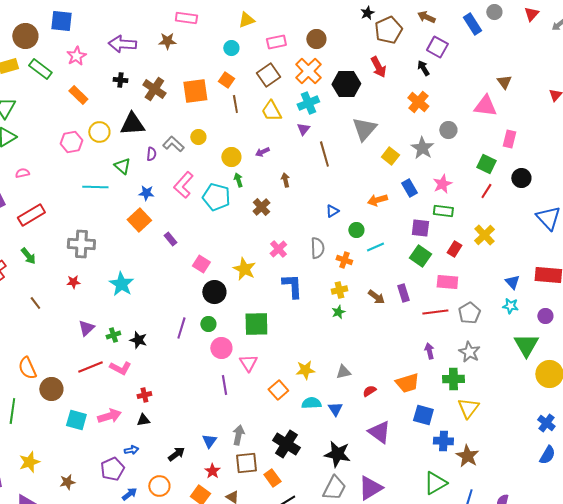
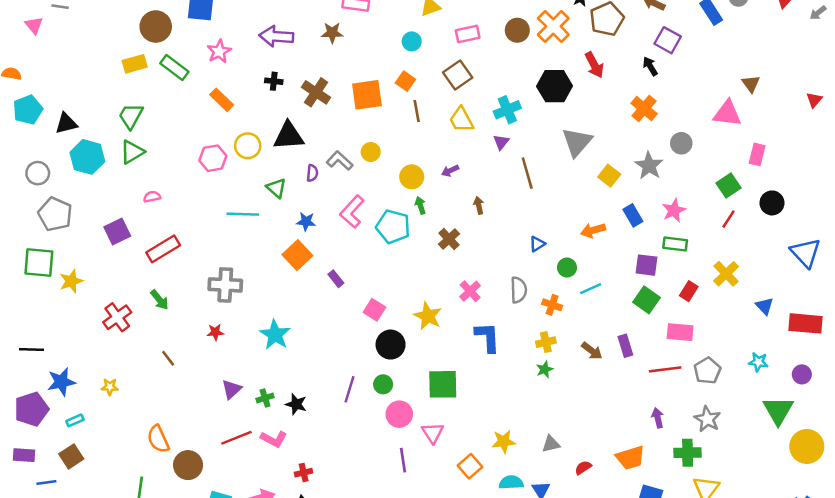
orange cross: (308, 71) -> (553, 26), moved
green square: (486, 164) -> (729, 186), turned 30
blue triangle: (512, 282) -> (765, 306), moved

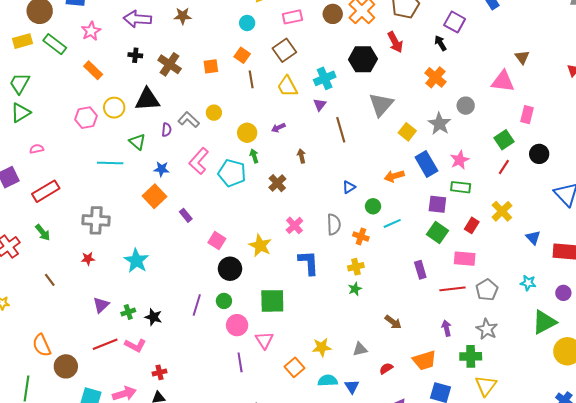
orange square: (367, 95) -> (211, 66), size x0.6
blue rectangle: (633, 215) -> (426, 164), size x1.4
brown arrow: (592, 351) -> (393, 322), moved
green triangle: (778, 410) -> (544, 322), turned 32

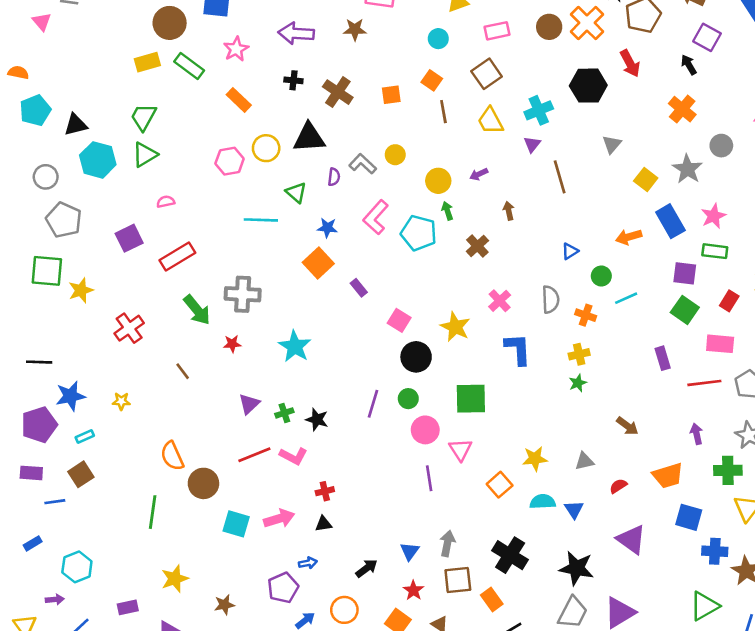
gray triangle: (381, 105) -> (612, 144), size x0.6
green arrow: (43, 232) -> (197, 310), moved, size x1.4

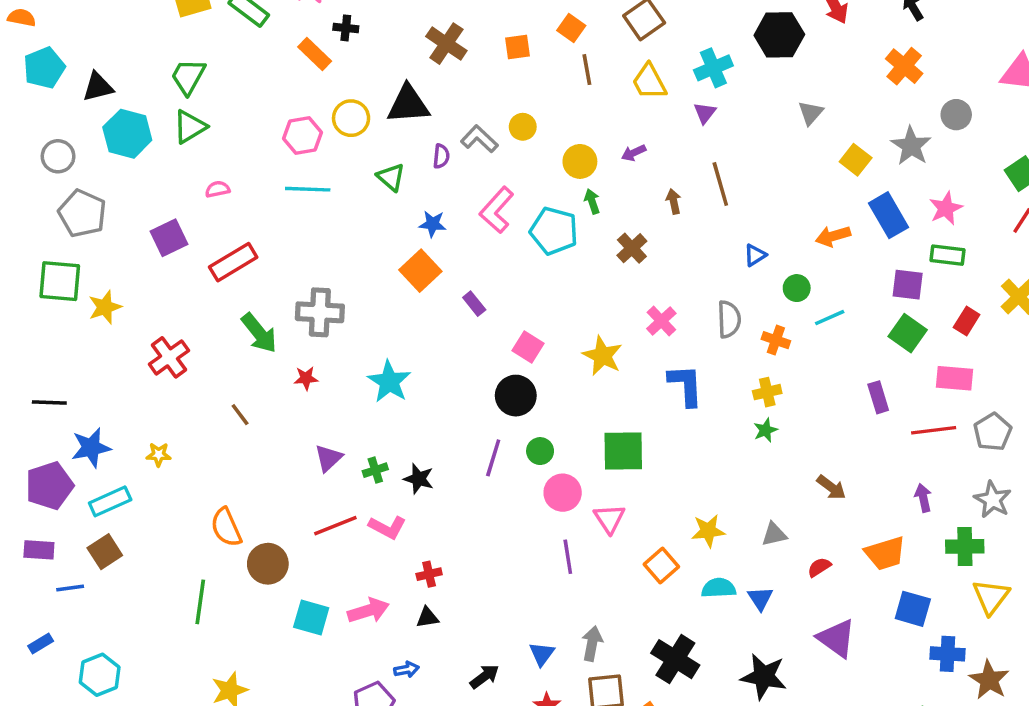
black cross: (293, 80) -> (346, 28), moved
brown line: (560, 177) -> (720, 184), moved
cyan line: (261, 220) -> (308, 189), moved
black circle: (416, 357) -> (516, 396), moved
cyan rectangle: (85, 436) -> (110, 501), size x1.6

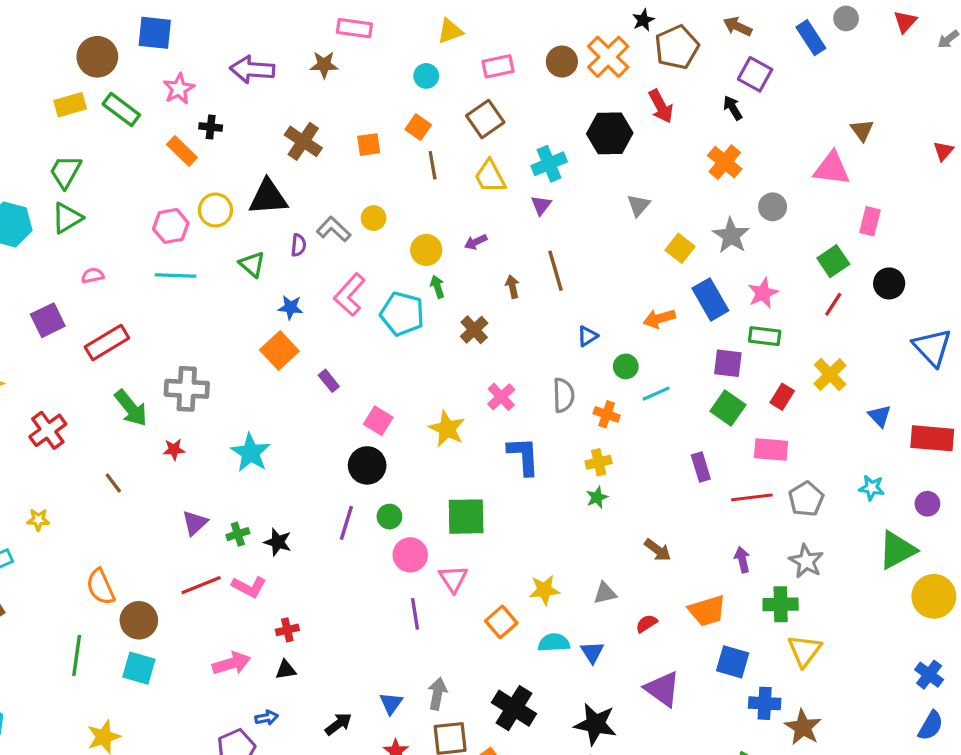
cyan square: (311, 617) -> (139, 668), moved

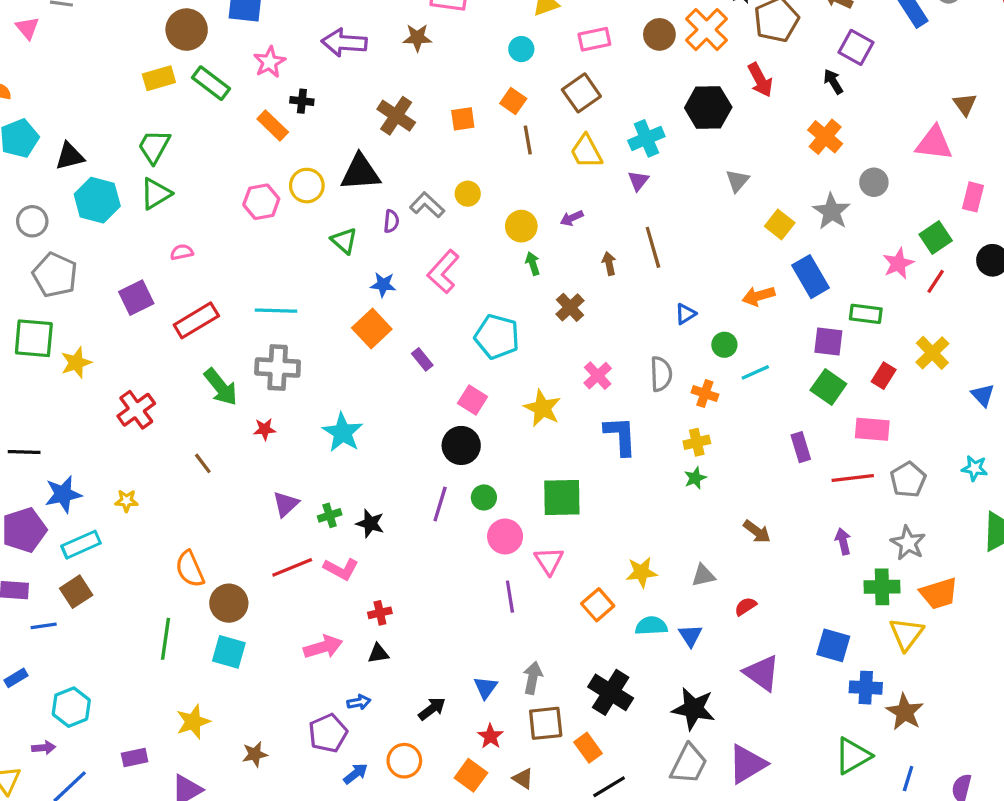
cyan line: (176, 275) -> (276, 311), moved
pink star: (763, 293) -> (898, 264), moved
cyan pentagon: (402, 314) -> (497, 337), moved
orange trapezoid: (707, 611) -> (939, 593), moved

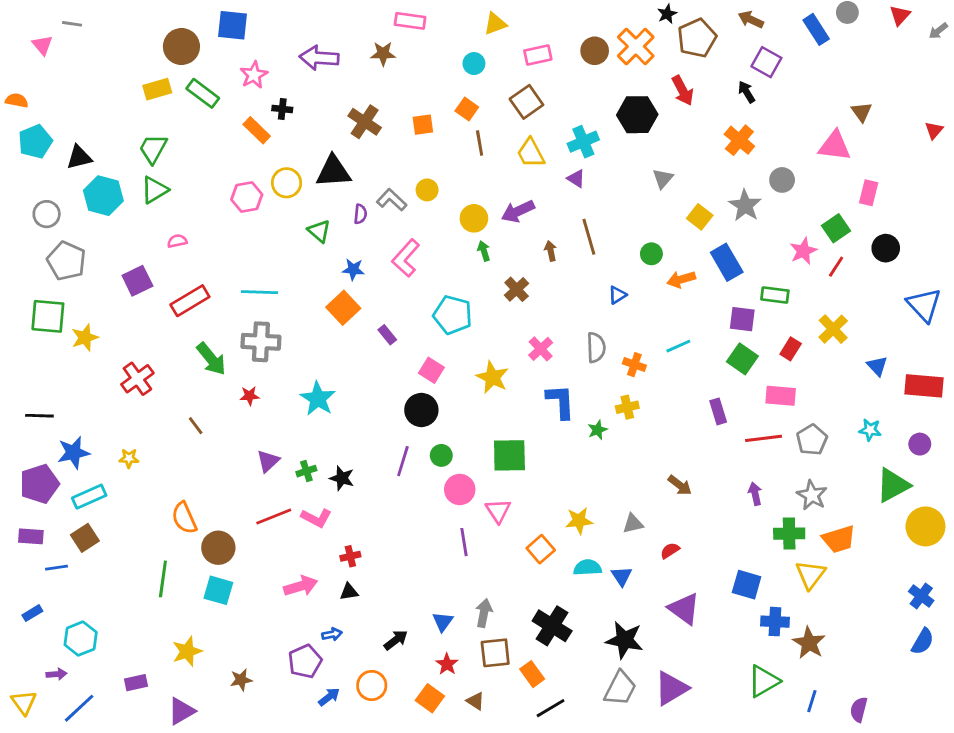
purple triangle: (638, 181) -> (576, 179), turned -36
purple arrow: (572, 218) -> (518, 211), size x1.6
green circle: (724, 345) -> (651, 254), moved
green star: (695, 478) -> (597, 430), moved

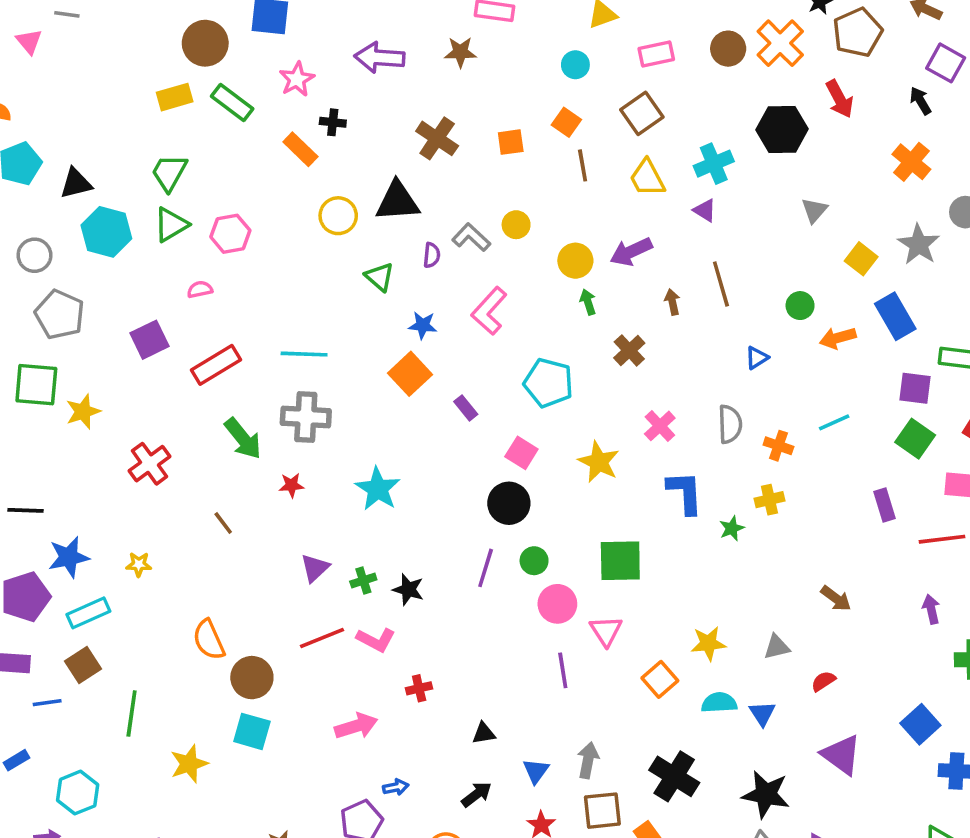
pink hexagon: (247, 197) -> (230, 234), moved
green line: (163, 579) -> (132, 713), moved
blue square: (747, 585) -> (920, 724), turned 32
black triangle: (349, 592) -> (484, 733), moved
yellow star: (187, 651) -> (189, 764), moved

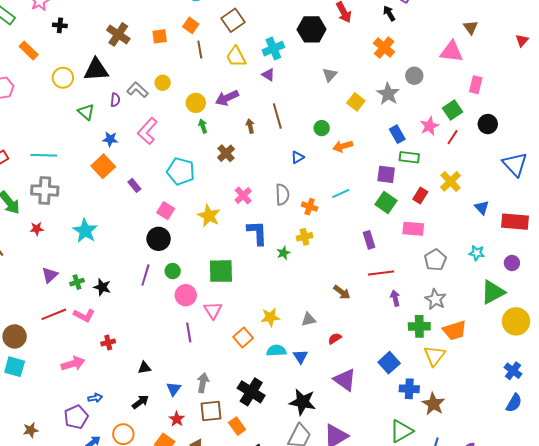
orange rectangle: (300, 149) -> (29, 51), moved
blue rectangle: (895, 316) -> (397, 134), moved, size x0.7
red line: (942, 539) -> (381, 273), moved

